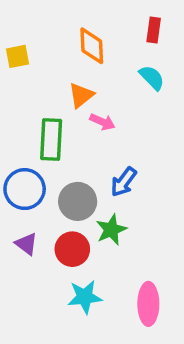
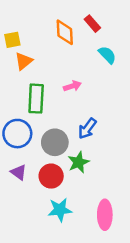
red rectangle: (154, 30) -> (92, 24), moved, turned -49
orange triangle: (81, 95) -> (24, 61), moved
pink arrow: (102, 122) -> (72, 86), turned -42

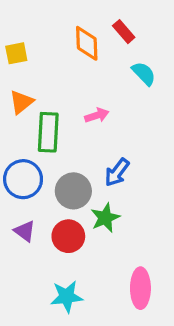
orange triangle: (24, 61) -> (21, 102), moved
cyan star: (60, 210) -> (67, 297), moved

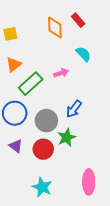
cyan semicircle: (144, 73) -> (83, 54), moved
green rectangle: (48, 132) -> (31, 84), turned 45
cyan star: (67, 297) -> (42, 187), turned 30

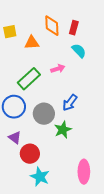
red rectangle: (78, 20) -> (74, 28), moved, turned 56
orange triangle: (14, 65) -> (32, 43), moved, turned 35
red circle: (43, 149) -> (30, 154), moved

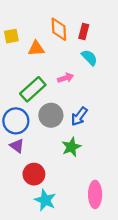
gray circle: (44, 114) -> (51, 115), moved
purple triangle: (15, 138) -> (17, 146), moved

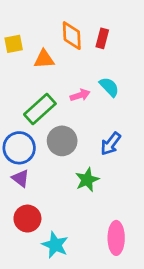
cyan semicircle: (89, 58) -> (109, 87), moved
blue arrow: (79, 116) -> (111, 144), moved
red circle: (34, 174) -> (27, 219), moved

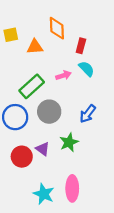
red rectangle: (102, 38) -> (81, 46), moved
purple triangle: (21, 178) -> (43, 149), moved
red circle: (27, 219) -> (22, 157), moved
pink ellipse: (116, 238) -> (72, 188), moved

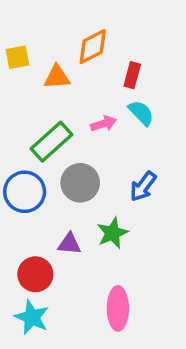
orange diamond: (57, 28) -> (93, 46), turned 65
purple triangle: (43, 149) -> (69, 244), turned -32
red circle: (22, 157) -> (35, 274), moved
cyan star: (44, 194) -> (32, 317), moved

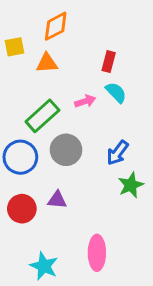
orange diamond: (93, 46) -> (56, 26), moved
green star: (112, 233) -> (131, 185), moved
red circle: (35, 274) -> (22, 209), moved
cyan star: (32, 317) -> (44, 266), moved

